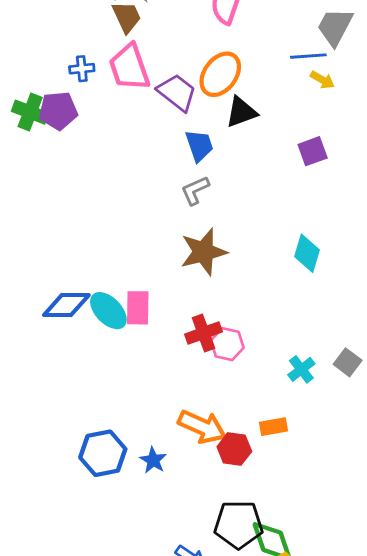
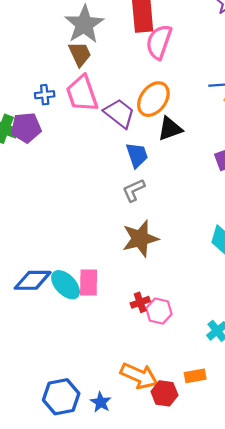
red cross: (203, 333) -> (140, 302), size x0.7

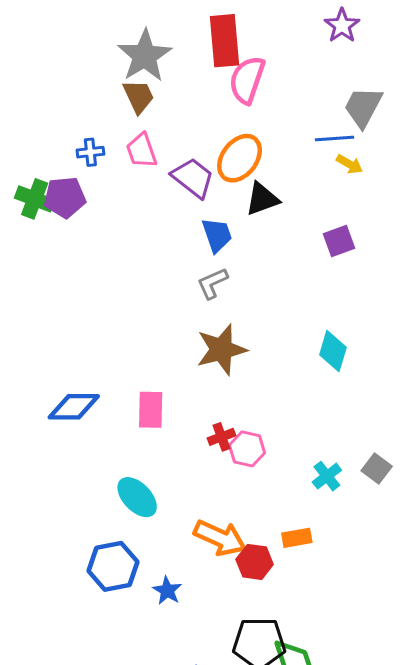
pink trapezoid: (82, 94) -> (142, 151), size x0.7
cyan ellipse: (66, 285) -> (137, 497), moved
blue star: (101, 402) -> (167, 591), moved

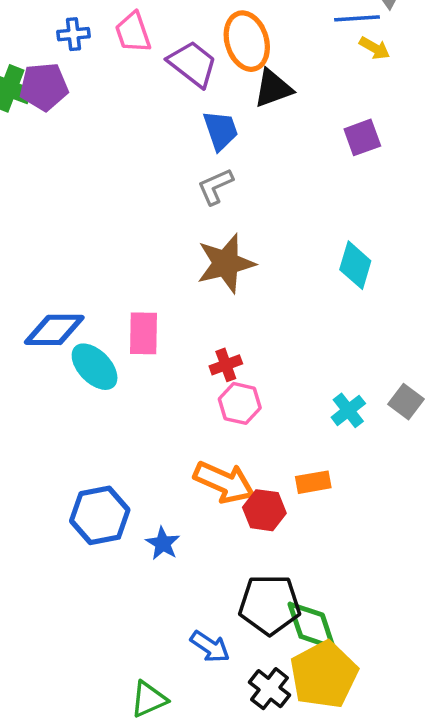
orange ellipse: (240, 158) -> (247, 41), turned -54
pink hexagon: (247, 449) -> (240, 403), moved
cyan ellipse: (137, 497) -> (95, 367), moved

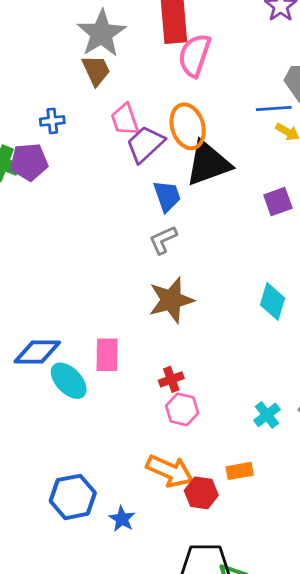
pink trapezoid: (133, 32) -> (125, 120), moved
purple trapezoid: (193, 64) -> (145, 144), turned -81
black triangle: (273, 88) -> (208, 163), size x1.5

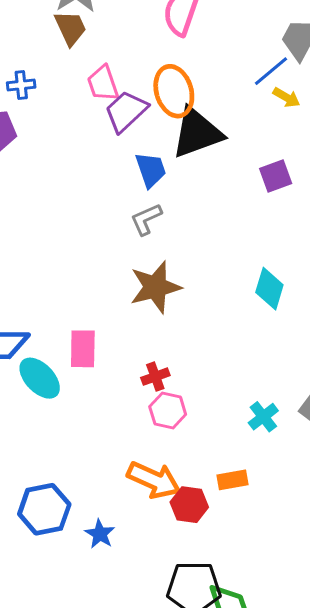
blue line: (274, 109) -> (271, 71), turned -36

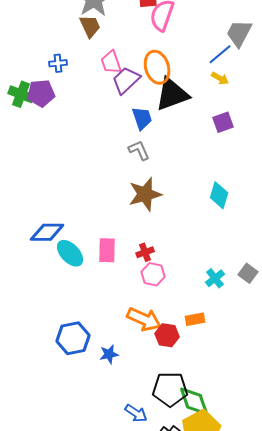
yellow arrow: (286, 97) -> (220, 78), moved
gray L-shape: (146, 219) -> (139, 150), turned 90
pink rectangle: (83, 349) -> (107, 250), moved
blue star: (100, 534) -> (109, 354), turned 30

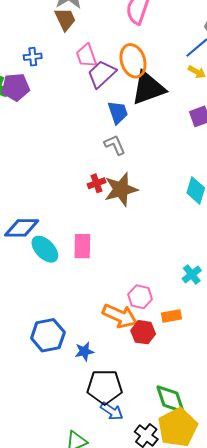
red cross: (145, 252) -> (97, 183), moved
pink hexagon: (153, 274) -> (140, 297), moved
black pentagon: (170, 389) -> (105, 387), moved

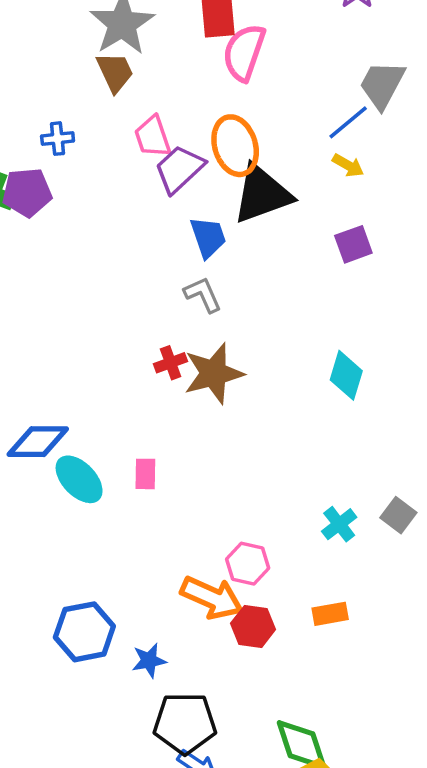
pink rectangle: (82, 246) -> (145, 474), size x0.7
orange rectangle: (171, 316) -> (330, 614), moved

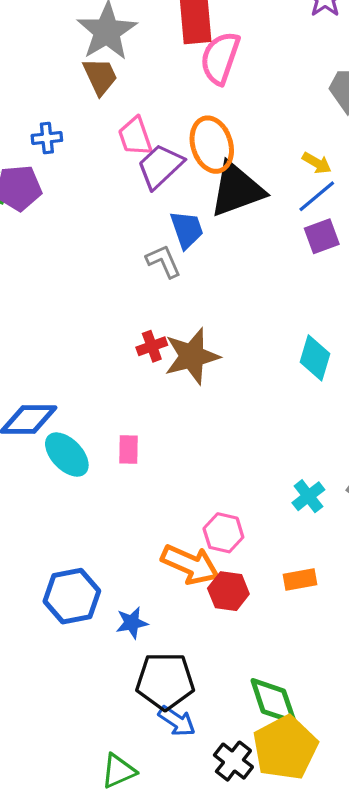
blue line: (348, 122) -> (317, 196), moved
gray L-shape: (203, 295) -> (163, 261), moved

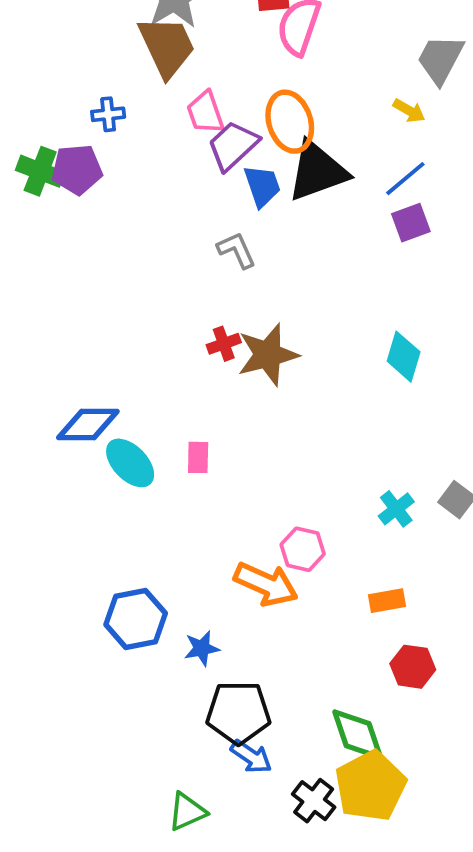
brown trapezoid: (100, 76) -> (167, 46), size x1.5
yellow arrow: (317, 163) -> (409, 111), moved
blue trapezoid: (187, 230) -> (262, 186), moved
red hexagon: (228, 591) -> (413, 667), moved

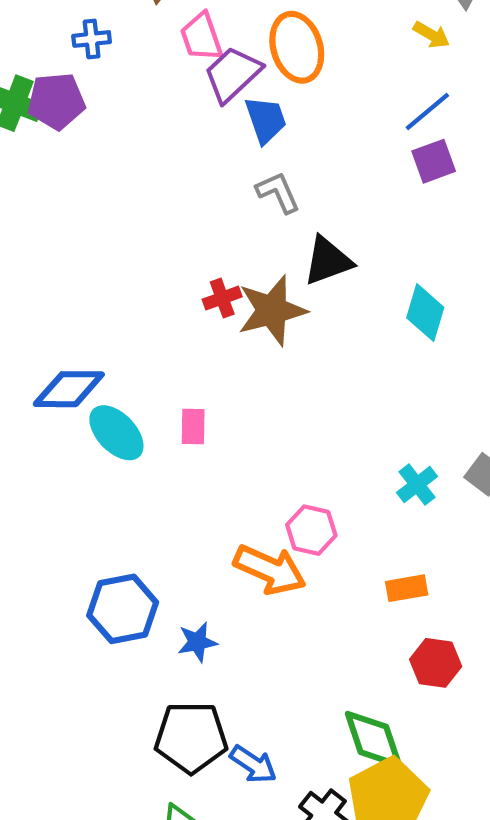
black triangle: (317, 171) -> (328, 261), moved, size x0.7
gray L-shape: (237, 250) -> (278, 192), moved
black pentagon: (238, 713) -> (191, 737), moved

